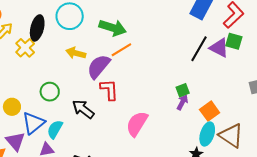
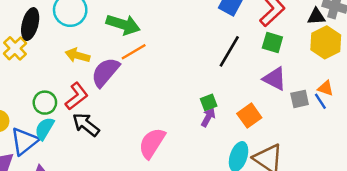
purple triangle: (219, 48) -> (275, 79), moved
red L-shape: (109, 90) -> (77, 96), moved, turned 55
orange square: (210, 111) -> (249, 116), moved
cyan semicircle: (55, 129) -> (44, 129), moved

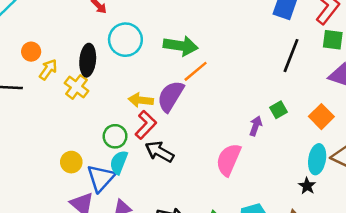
yellow arrow: (77, 55) -> (141, 100), moved
purple arrow: (208, 117) -> (256, 126), moved

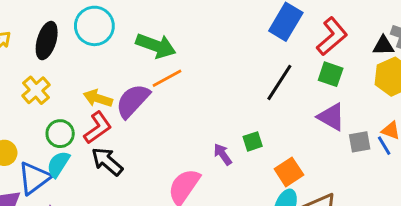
yellow cross: (76, 87) -> (36, 90), moved
orange square: (321, 117) -> (289, 172), moved
purple arrow: (256, 126) -> (223, 154), turned -66

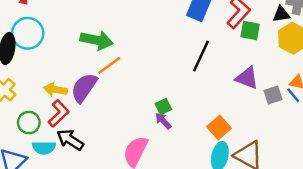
cyan circle: (94, 26) -> (28, 33), moved
green square: (331, 74) -> (250, 30), moved
green square: (253, 141) -> (163, 107), moved
cyan semicircle: (58, 164) -> (44, 148), moved, turned -115

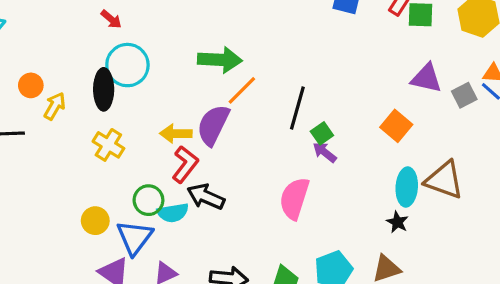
black line: (201, 56) -> (297, 108), moved
green circle: (29, 123) -> (148, 200), moved
orange square: (219, 128) -> (396, 126), moved

